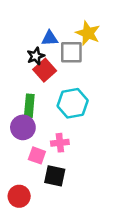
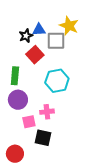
black star: (36, 56) -> (26, 36), moved
green rectangle: (29, 106) -> (15, 76), moved
pink square: (37, 155) -> (29, 122), turned -32

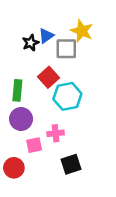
blue triangle: (39, 30) -> (46, 36), turned -32
red square: (35, 55) -> (48, 77), moved
black square: (43, 138) -> (71, 164), moved, turned -30
red circle: (15, 154) -> (14, 168), moved

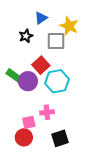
blue triangle: (46, 36) -> (41, 18), moved
green rectangle: (17, 90) -> (15, 76), turned -60
purple circle: (21, 119) -> (28, 81), moved
red circle: (14, 168) -> (24, 137), moved

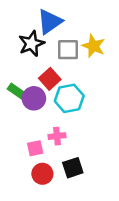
blue triangle: (41, 18) -> (50, 22), size x1.6
yellow star: (69, 26) -> (94, 46), moved
black star: (26, 36) -> (31, 44), size x1.5
red circle: (24, 137) -> (42, 174), moved

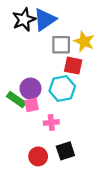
black star: (31, 44) -> (24, 20), moved
red square: (50, 79) -> (73, 66), moved, turned -36
green rectangle: (18, 92) -> (16, 99), moved
pink square: (35, 148) -> (32, 105), moved

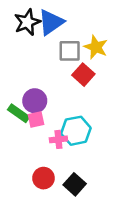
red square: (73, 66) -> (83, 75), turned 30
cyan hexagon: (62, 89) -> (76, 131), moved
black square: (65, 151) -> (75, 184), moved, turned -30

